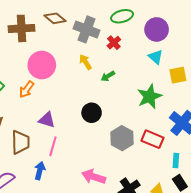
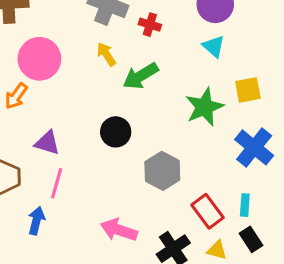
red cross: (114, 43) -> (150, 25), turned -32
yellow square: (178, 75) -> (248, 90), moved
green arrow: (108, 76) -> (141, 76), size x1.6
red rectangle: (153, 139) -> (207, 211), moved, turned 30

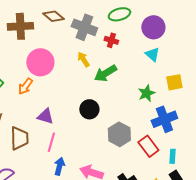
green star: (204, 107) -> (146, 93), size x0.7
blue cross: (254, 147) -> (164, 119), moved, turned 30
red rectangle: (207, 211) -> (148, 146), moved
blue arrow: (36, 221) -> (59, 166), moved

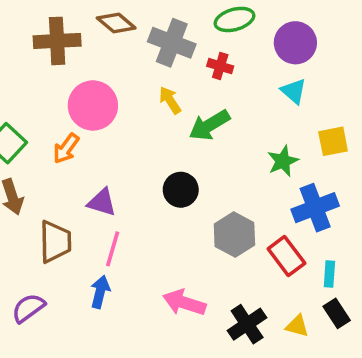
blue arrow: (59, 166) -> (100, 292), moved

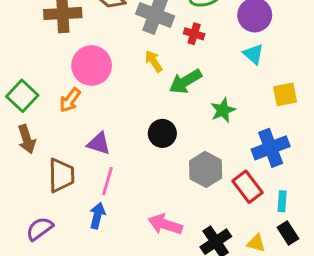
green star: (283, 161) -> (223, 110), moved

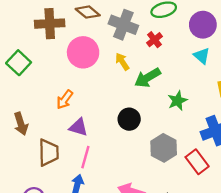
red cross: (194, 34) -> (154, 40), turned 35
pink circle: (92, 66) -> (83, 52), moved
green square: (22, 96) -> (19, 63), moved
orange arrow: (70, 100) -> (65, 100), moved

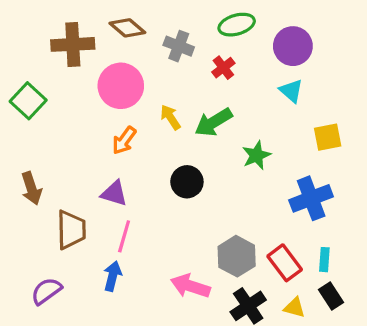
gray cross: (123, 25) -> (179, 46), size x0.7
yellow arrow: (122, 62) -> (170, 117), moved
orange arrow: (65, 100) -> (124, 140), moved
gray hexagon: (164, 148) -> (237, 256), moved
red rectangle: (197, 162) -> (285, 263), moved

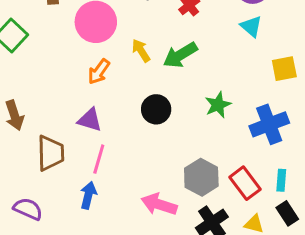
green star: (256, 155) -> (218, 105), moved
purple semicircle: (46, 291) -> (28, 209), turned 60

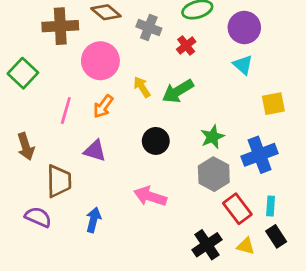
pink line: (99, 159) -> (66, 111), moved
gray hexagon: (201, 177) -> (214, 174), moved
pink arrow: (159, 204) -> (150, 196), moved
purple semicircle: (28, 209) -> (38, 217), moved

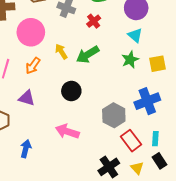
green star: (212, 137) -> (130, 60), moved
yellow triangle: (246, 246) -> (137, 168), turned 32

